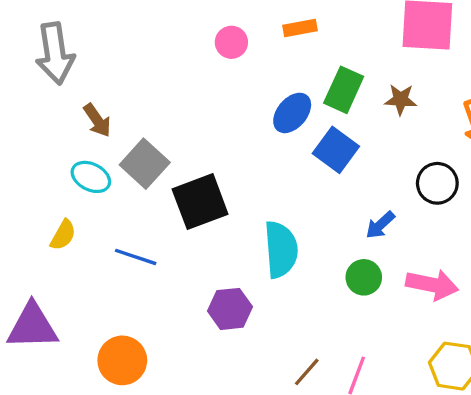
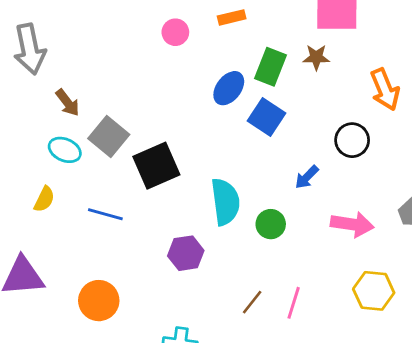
brown star: (401, 100) -> (316, 57), moved
green circle: (364, 277) -> (271, 224), moved

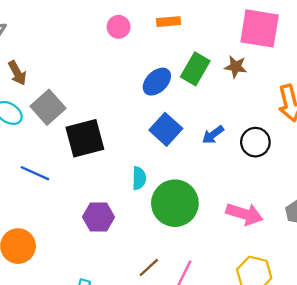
blue square: (267, 117) -> (166, 129), moved
blue arrow: (307, 177) -> (213, 135), moved
cyan semicircle: (225, 202) -> (139, 178), size x0.6
green circle: (271, 224) -> (175, 203), size x1.8

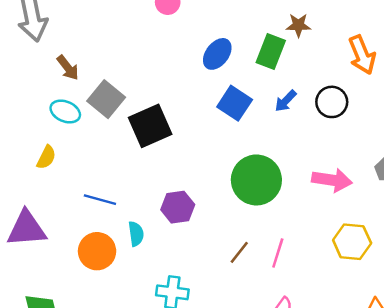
green rectangle: (195, 69) -> (271, 52), moved
blue line: (35, 173) -> (100, 200), moved
cyan semicircle: (139, 178) -> (136, 234), moved

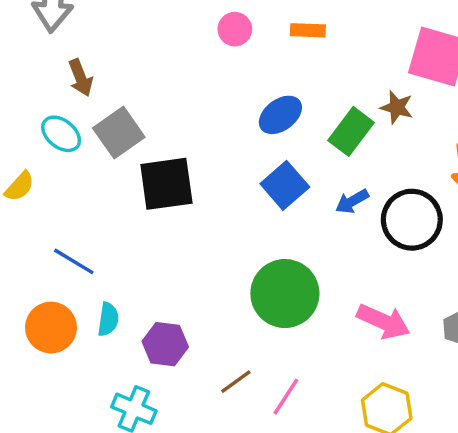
black circle: (332, 102) -> (412, 220), size x1.4
purple hexagon: (178, 207) -> (165, 344), moved

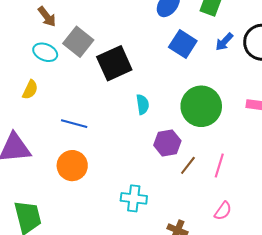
cyan semicircle: (108, 319) -> (143, 104), moved
purple hexagon: (165, 344) -> (167, 143), moved

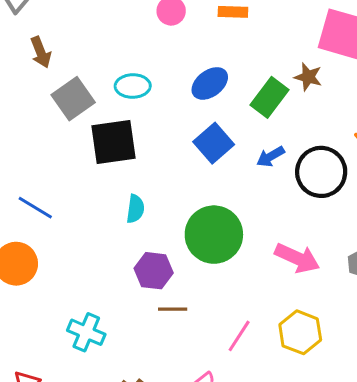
cyan ellipse: (45, 52) -> (133, 86), moved, turned -40
brown line: (188, 165) -> (173, 309), turned 36
pink line: (219, 166) -> (239, 336), moved

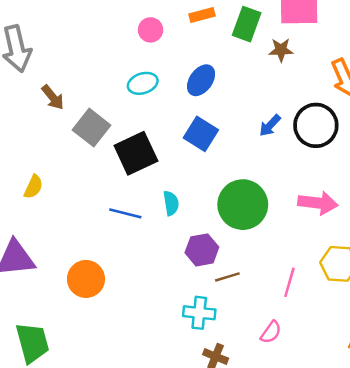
cyan ellipse: (133, 86) -> (143, 83), moved
green rectangle: (270, 97) -> (247, 24), moved
blue square: (214, 143) -> (201, 134), moved
blue line: (35, 208) -> (125, 213), moved
cyan cross: (86, 332) -> (199, 313), moved

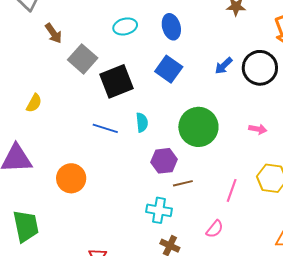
blue ellipse: (201, 80) -> (171, 27), turned -55
pink arrow: (318, 203) -> (258, 129), size x0.6

